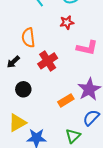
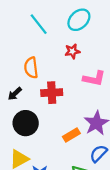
red cross: (48, 61) -> (52, 93), turned 30
black circle: (23, 89) -> (26, 123), size x1.5

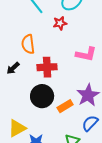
red star: (72, 51) -> (60, 23), moved
black circle: (26, 123) -> (42, 96), moved

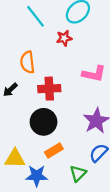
orange rectangle: (65, 106) -> (54, 151), moved
yellow triangle: (17, 128) -> (15, 159), turned 30

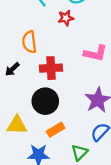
yellow triangle: (15, 159) -> (17, 125), moved

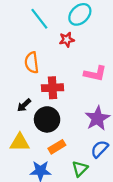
black arrow: (12, 69) -> (24, 105), moved

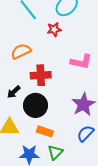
orange semicircle: (32, 63) -> (21, 51), turned 72
orange rectangle: (57, 147) -> (45, 131), turned 49
green triangle: (80, 169) -> (55, 152), moved

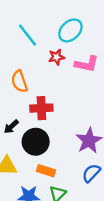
orange semicircle: (21, 51) -> (19, 81), turned -84
pink L-shape: (81, 62) -> (87, 64), moved

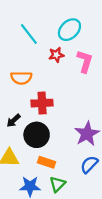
pink L-shape: (87, 64) -> (85, 61), turned -85
orange semicircle: (19, 81) -> (21, 78), turned -70

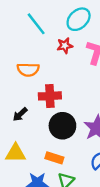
black circle: (37, 135) -> (62, 126), moved

